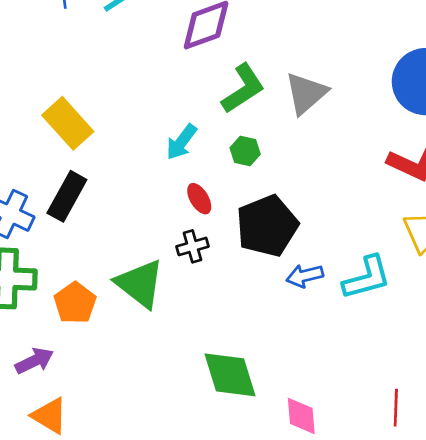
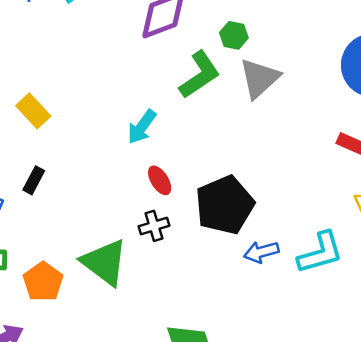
yellow rectangle: (68, 123) -> (33, 111), size x0.7
green hexagon: (245, 151) -> (234, 35), moved
black rectangle: (67, 196) -> (34, 180), size x0.6

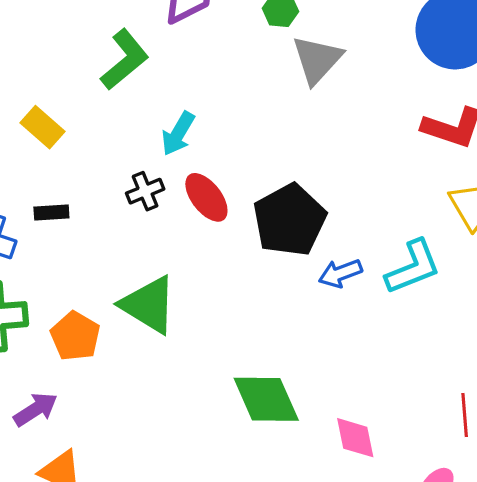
green L-shape: (200, 75) -> (125, 60), moved
black rectangle: (34, 180) -> (51, 213), turned 64
red ellipse: (160, 180) -> (206, 197), size x1.4
black cross: (154, 226) -> (145, 191), moved

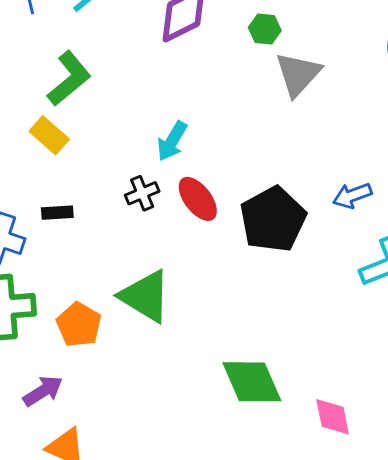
green L-shape: (125, 60) -> (69, 79), moved
blue arrow: (340, 273) -> (352, 196), moved

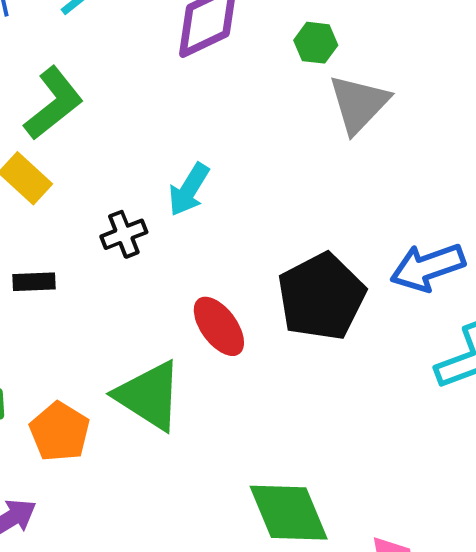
black cross: (142, 193) -> (124, 234), moved
blue arrow: (352, 196) -> (428, 267), size x1.4
red ellipse: (198, 199) -> (219, 326), moved

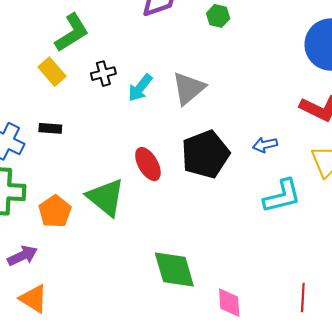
gray triangle: (359, 104) -> (189, 88), moved
black cross: (124, 234) -> (103, 74), moved
blue arrow: (428, 267) -> (265, 145), size x0.6

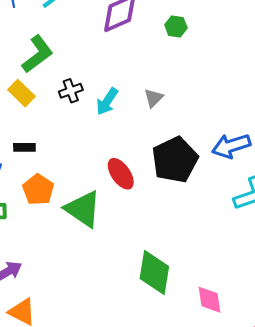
gray triangle: (189, 88) -> (153, 98), size x0.6
blue arrow: (265, 145) -> (231, 146), size x1.6
orange pentagon: (55, 211) -> (38, 190), moved
green diamond: (174, 270) -> (154, 273), turned 30

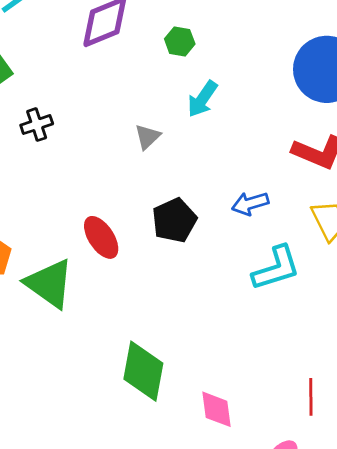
cyan arrow: (107, 101) -> (202, 99), moved
blue arrow: (231, 146) -> (250, 203), size x0.7
black pentagon: (175, 160) -> (174, 220), size x0.7

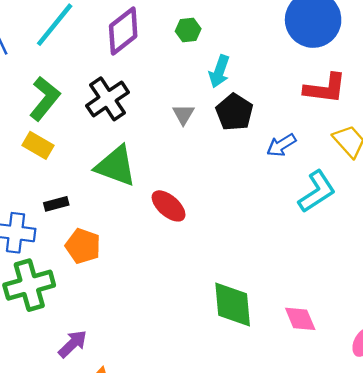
black cross: (37, 125) -> (108, 99), moved, size x1.6
black pentagon: (174, 220) -> (234, 112), moved
green triangle: (49, 284) -> (116, 166), moved

